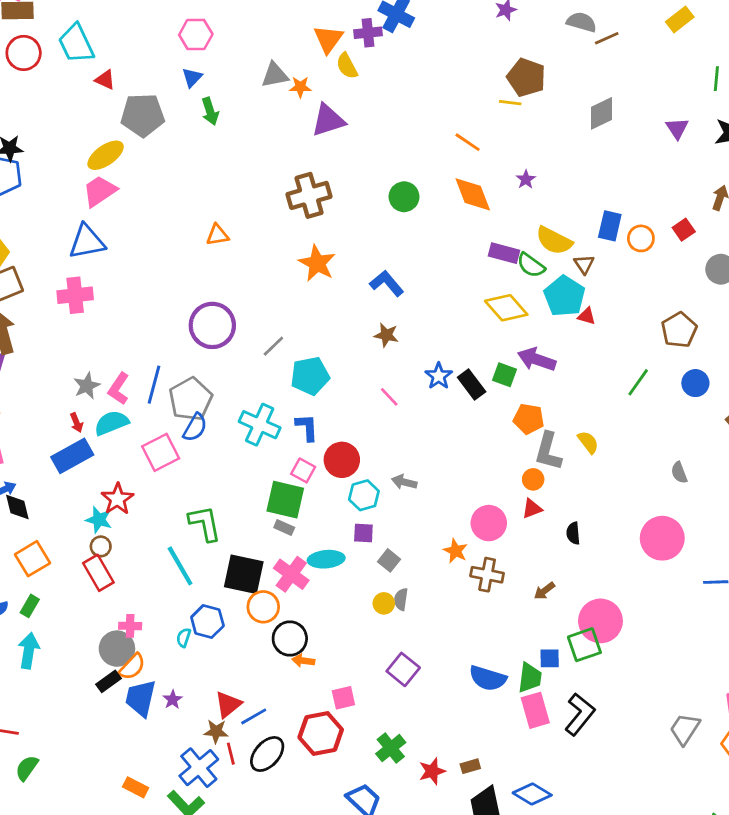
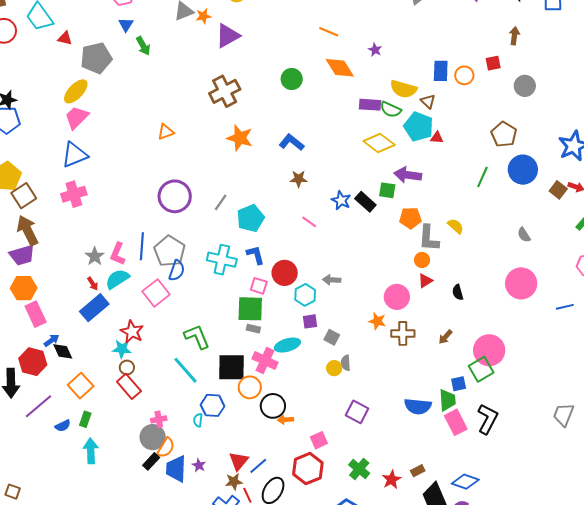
red square: (684, 230) -> (493, 63), turned 35
blue circle: (695, 383) -> (523, 170), size x1.5

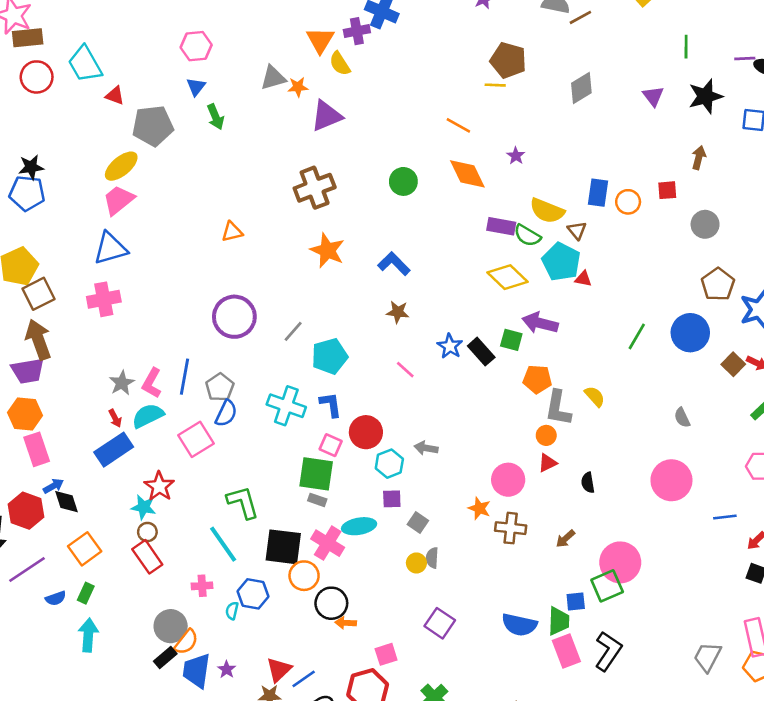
brown pentagon: (504, 134) -> (718, 284), moved
gray pentagon: (170, 251) -> (220, 387), size x0.7
pink cross: (159, 419) -> (202, 586), moved

